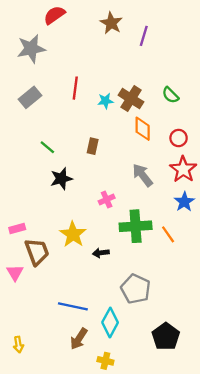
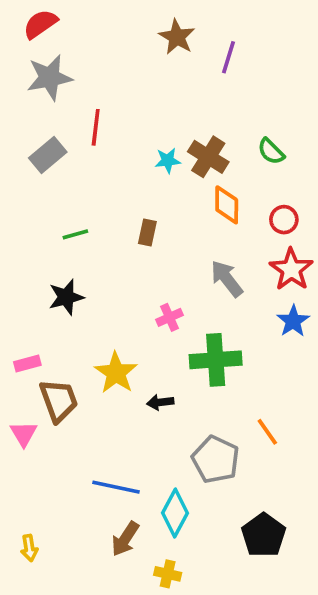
red semicircle: (54, 15) -> (40, 24), moved
red line: (75, 88) -> (96, 127), moved
green line: (47, 147) -> (75, 234), turned -56
black star: (61, 179) -> (66, 297), moved
orange line: (168, 234) -> (267, 432), moved

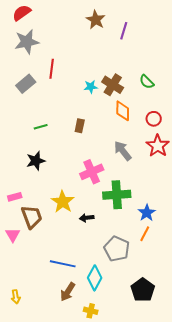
pink cross: (169, 317) -> (92, 172), size x1.6
blue star: (293, 321) -> (147, 213), moved
orange line: (267, 432) -> (145, 234), turned 63

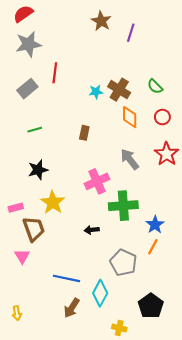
red circle: (154, 119) -> (162, 117), moved
green line: (41, 127) -> (35, 130), moved
yellow star: (63, 202) -> (53, 202), moved
pink triangle: (13, 235) -> (22, 256), moved
yellow cross: (91, 311) -> (119, 328), moved

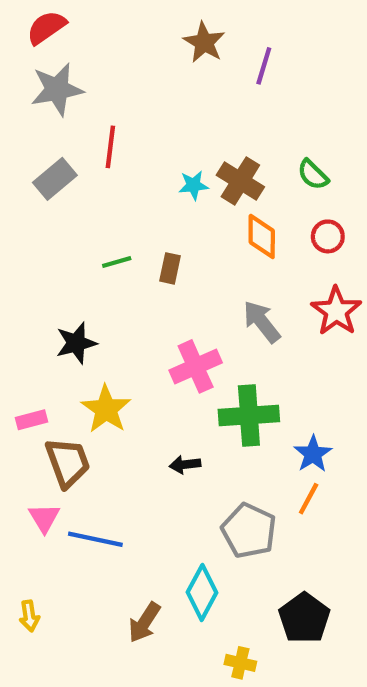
green line: (35, 130) -> (117, 262), moved
blue line: (66, 278) -> (95, 539), moved
yellow arrow: (17, 313) -> (29, 616), moved

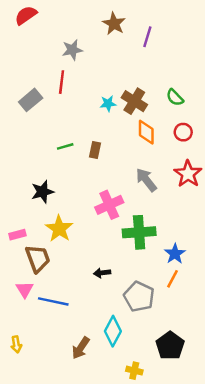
gray star: (57, 89) -> (72, 50), moved, size x0.7
black arrow: (185, 465) -> (102, 273), moved

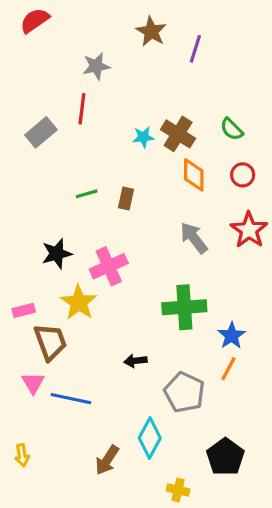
pink cross: (109, 205) -> (109, 266), moved

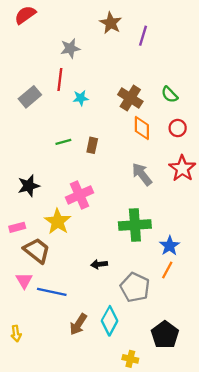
cyan star: (143, 137) -> (81, 98), moved
black star: (57, 254) -> (29, 186), moved
brown trapezoid: (50, 342) -> (37, 250), turned -32
brown arrow: (107, 460) -> (78, 324), moved

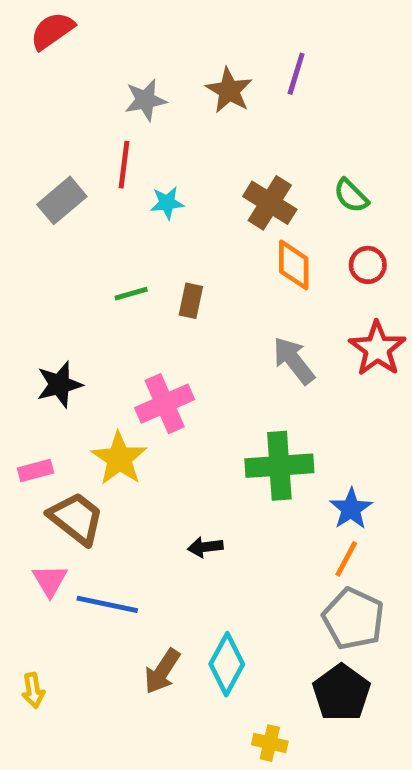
brown star: (111, 23) -> (229, 90), moved
gray pentagon: (135, 287) -> (353, 619), moved

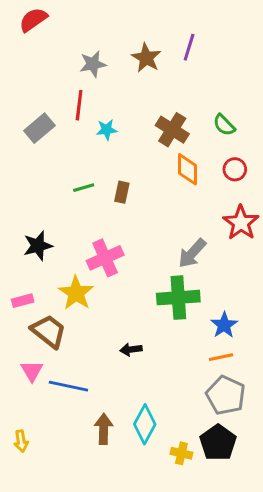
gray arrow: (294, 361) -> (192, 253), moved, turned -100
orange line: (346, 559) -> (221, 357), turned 50
brown arrow: (162, 671) -> (104, 429), turned 148
yellow cross: (270, 743) -> (181, 453), moved

